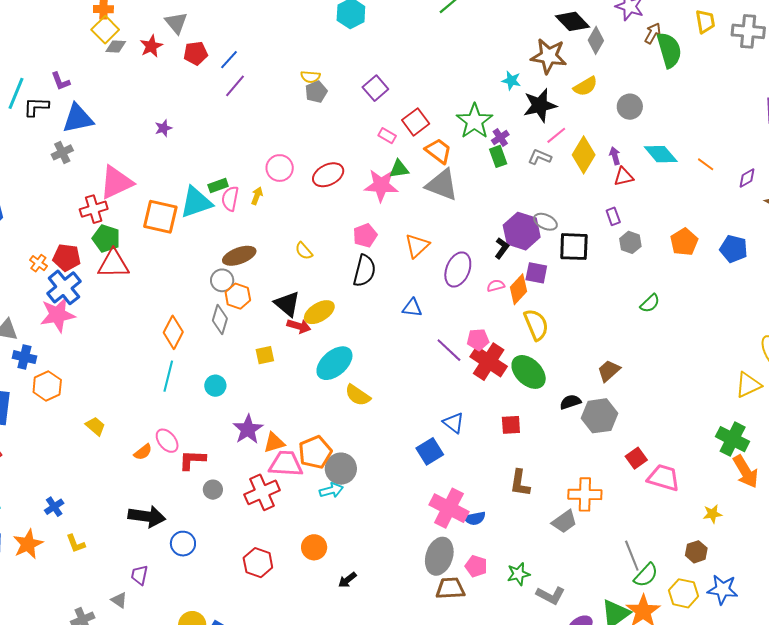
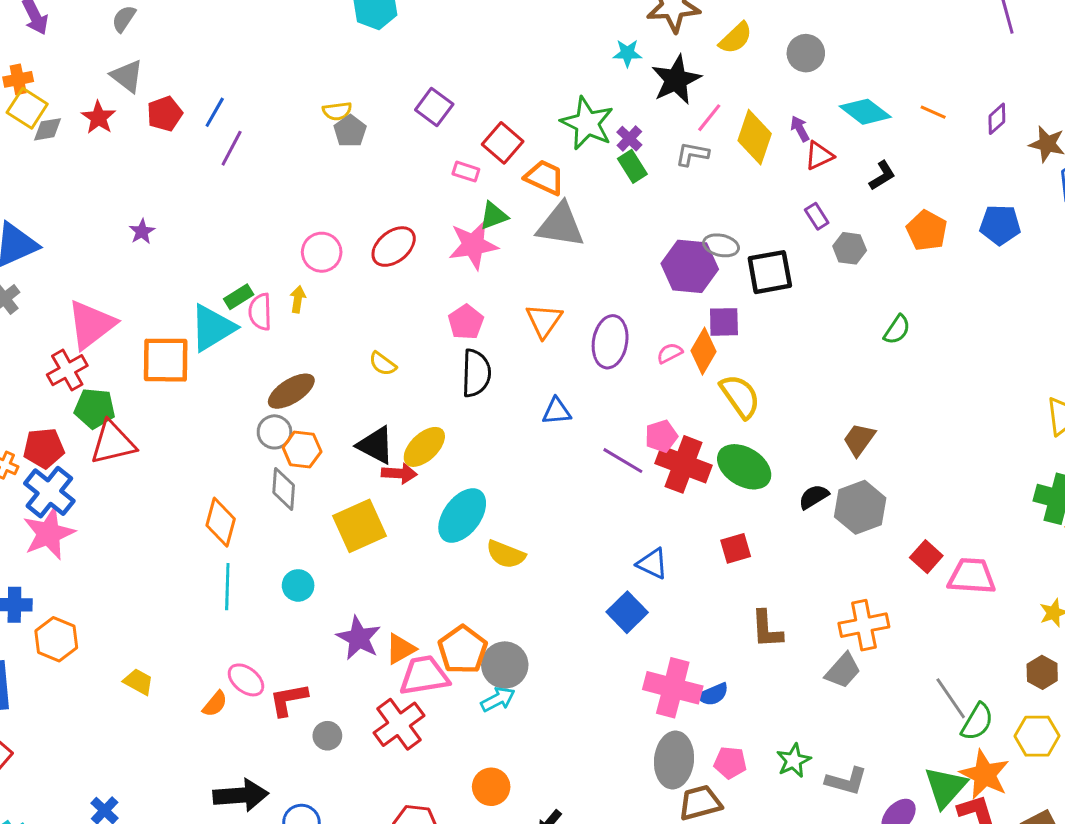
black L-shape: (502, 248) -> (882, 176), moved, turned 35
yellow square: (265, 355) -> (360, 526), size x1.8

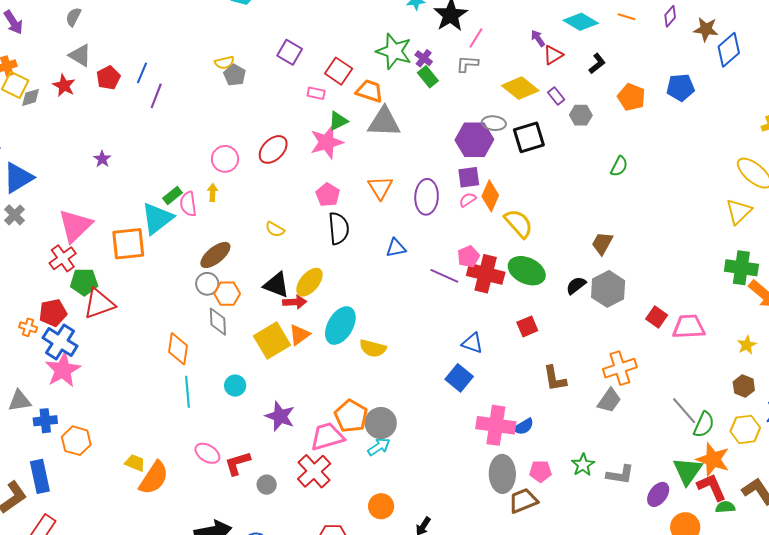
yellow diamond: (755, 137) -> (520, 88), moved, turned -63
purple square: (724, 322) -> (469, 177), moved
orange triangle: (401, 649) -> (299, 335), moved
orange semicircle: (215, 704) -> (154, 478), moved, size x1.8

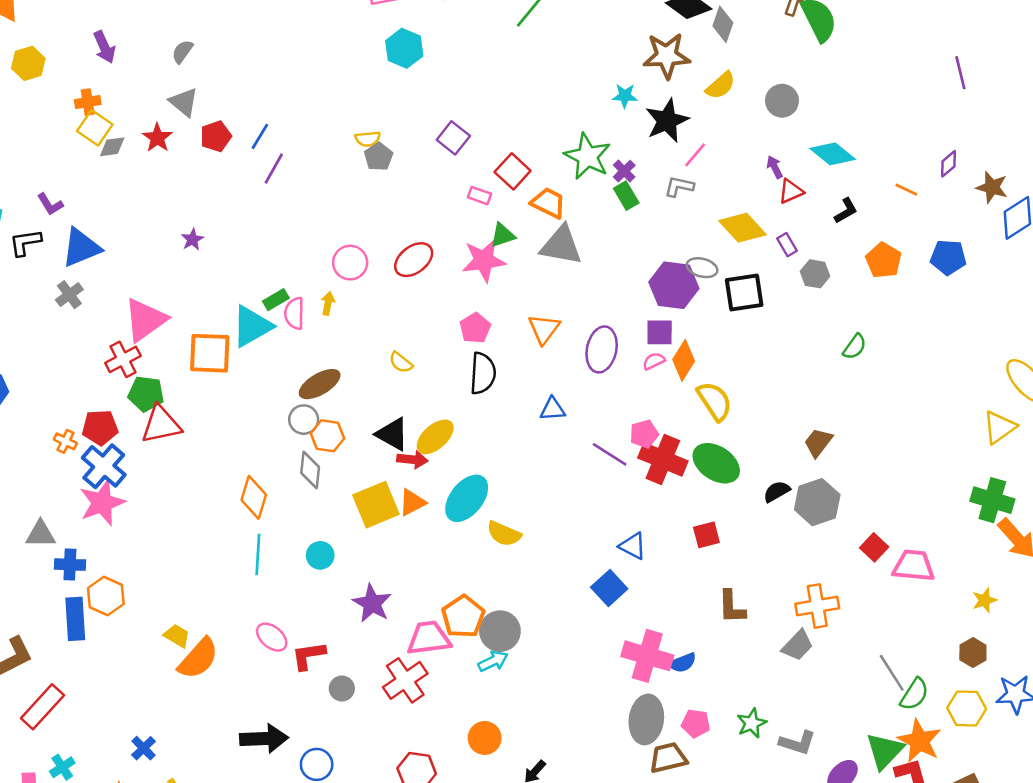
orange line: (627, 17) -> (906, 190), moved
blue rectangle: (40, 476) -> (75, 619), moved

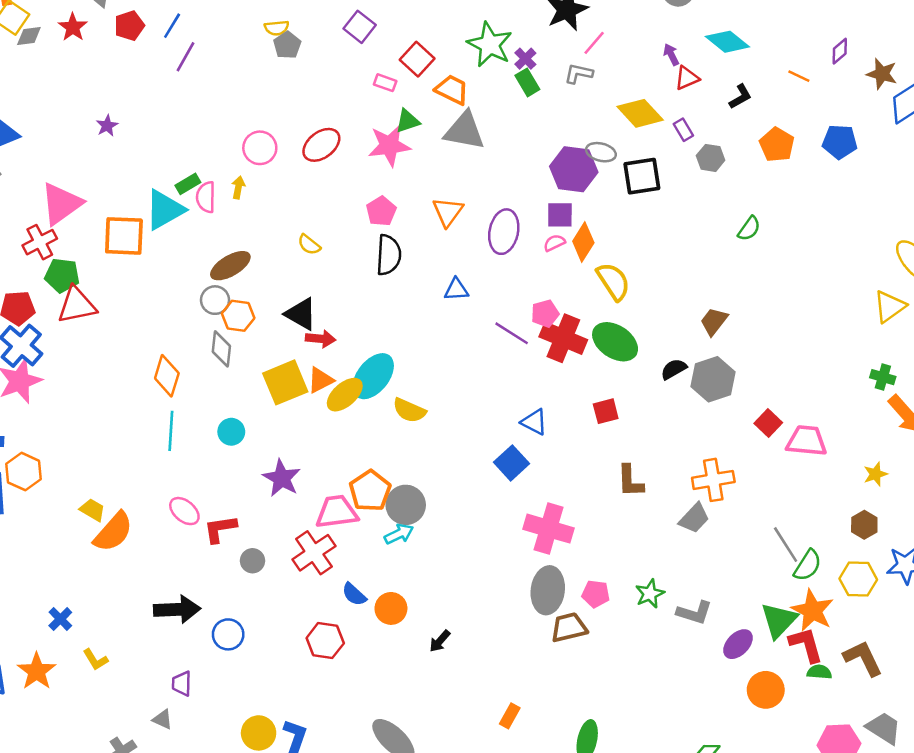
yellow ellipse: (435, 437) -> (345, 395), moved
green cross: (992, 500) -> (883, 377), size x0.6
blue semicircle: (682, 663) -> (354, 594), moved, turned 64

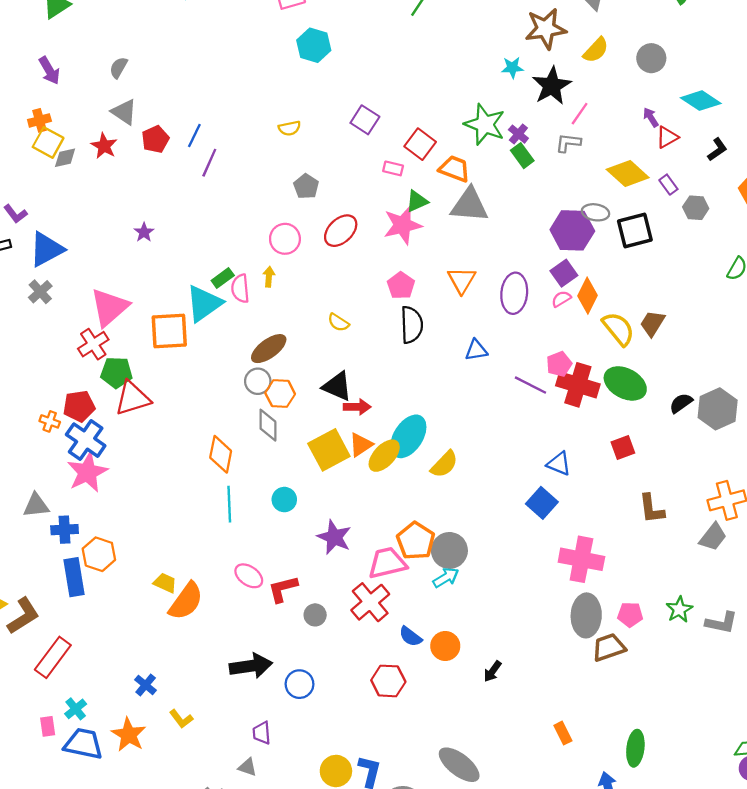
gray pentagon: (287, 45) -> (306, 186), moved
purple square: (560, 215) -> (564, 273), turned -30
brown trapezoid: (714, 321) -> (652, 323), moved
yellow semicircle: (409, 410) -> (444, 464), turned -64
orange rectangle: (510, 716) -> (563, 733), turned -50

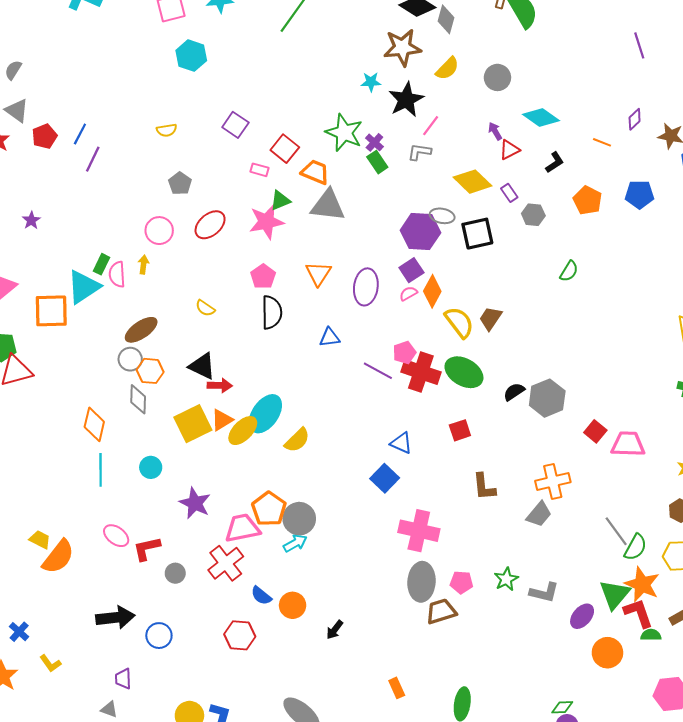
green rectangle: (223, 278) -> (101, 264), turned -30

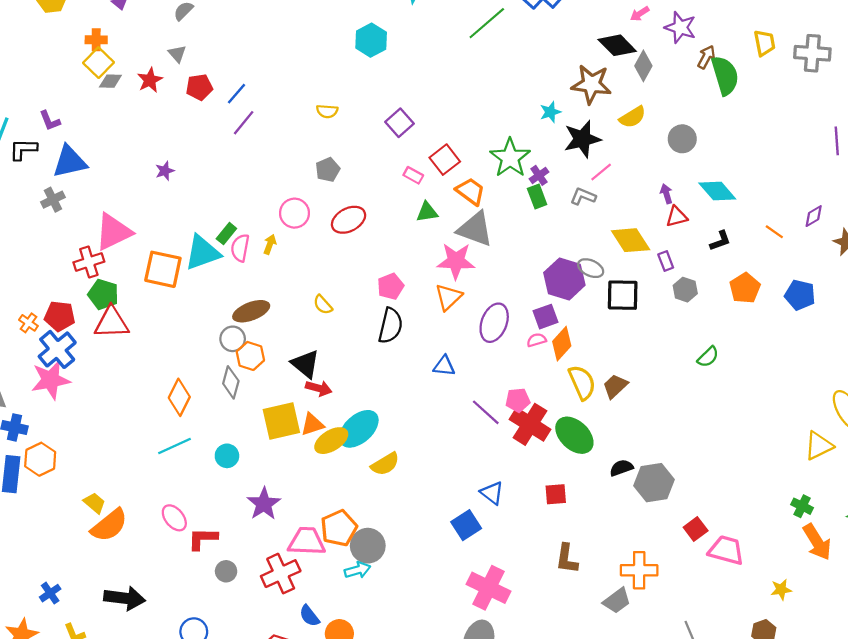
cyan star: (371, 82) -> (550, 112), turned -30
gray triangle: (17, 111) -> (177, 54), size x0.7
pink star: (266, 222) -> (456, 261), moved
cyan line: (101, 470) -> (175, 446), turned 52
black arrow: (115, 618) -> (125, 598), moved

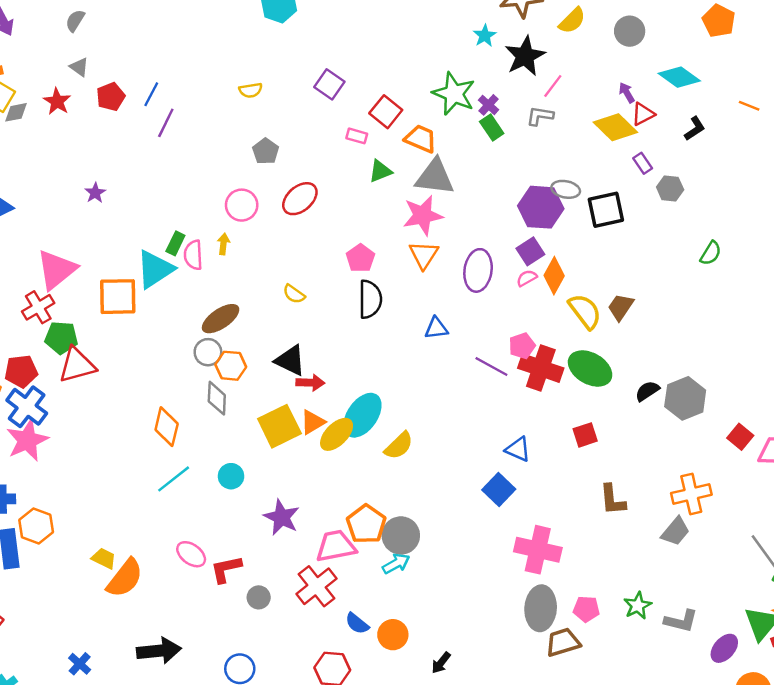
yellow diamond: (631, 240) -> (615, 127), moved
orange pentagon: (745, 288) -> (719, 21), moved

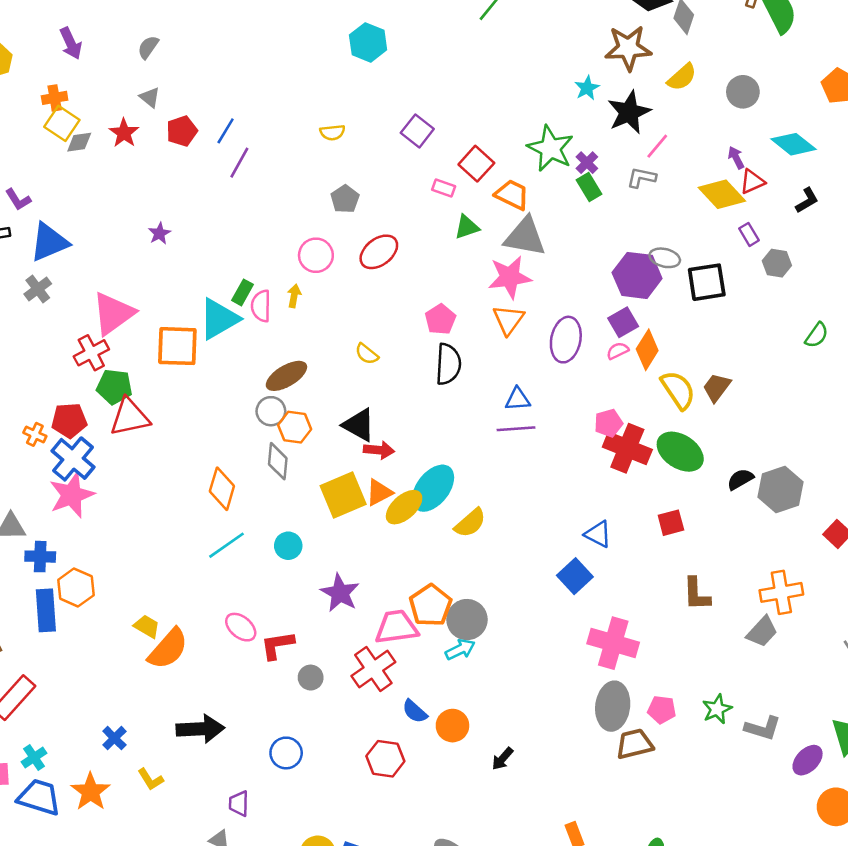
purple line: (491, 366) -> (516, 429), moved, turned -36

